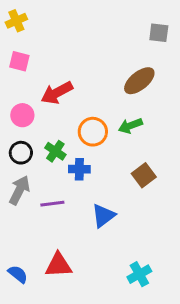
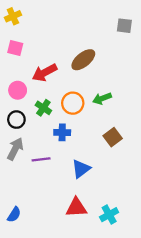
brown ellipse: (139, 81) -> (83, 60), moved
green cross: (55, 151) -> (43, 108), moved
red triangle: (58, 265) -> (76, 208), moved
blue semicircle: (18, 274) -> (14, 215), turned 84

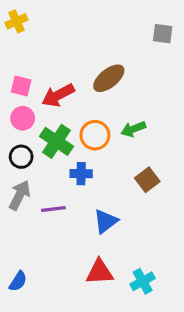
pink square: (15, 48) -> (21, 86), moved
green cross: (43, 108) -> (56, 141), size x1.5

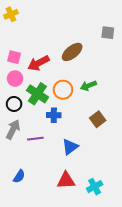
gray square: (163, 34) -> (108, 33), moved
blue semicircle: (18, 281) -> (19, 176), moved

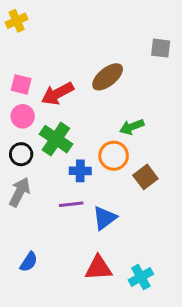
orange circle: (63, 90) -> (114, 156), moved
purple line: (35, 139) -> (71, 204), moved

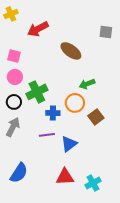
brown ellipse: (108, 77) -> (71, 51), turned 75
red arrow: (58, 94) -> (38, 29), moved
green cross: (56, 139) -> (37, 92), turned 30
blue semicircle: (29, 262) -> (19, 173), size x1.5

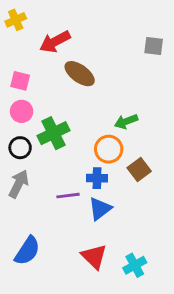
brown ellipse: (71, 51) -> (80, 74), moved
blue cross: (53, 113) -> (97, 178), moved
red triangle: (65, 177) -> (94, 257), turned 48

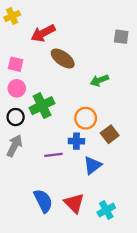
green arrow: (126, 122) -> (99, 80), moved
blue triangle: (100, 209) -> (93, 165), moved
blue semicircle: (27, 251) -> (43, 201), moved, turned -60

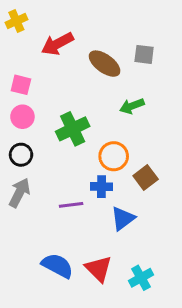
gray square: (121, 37) -> (144, 54), moved
brown ellipse: (63, 58) -> (105, 64), moved
green cross: (42, 106) -> (73, 129), moved
blue semicircle: (43, 201) -> (57, 266), turned -35

